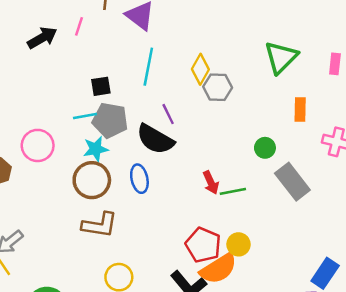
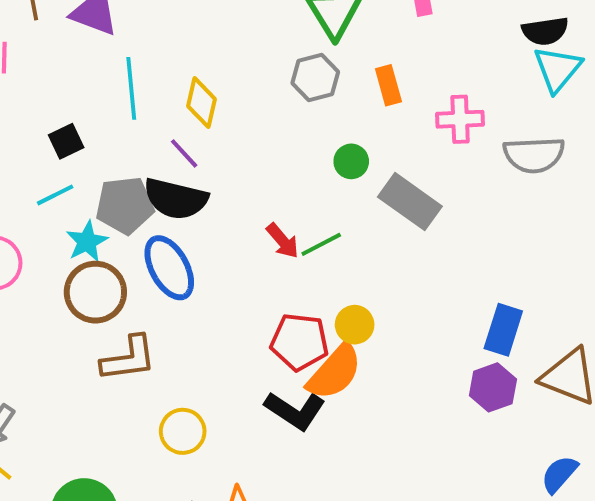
yellow diamond: (200, 69) -> (202, 103), moved
gray hexagon: (218, 87) -> (315, 78), moved
gray pentagon: (110, 120) -> (125, 205), moved
blue ellipse: (139, 179) -> (169, 268), size x1.4

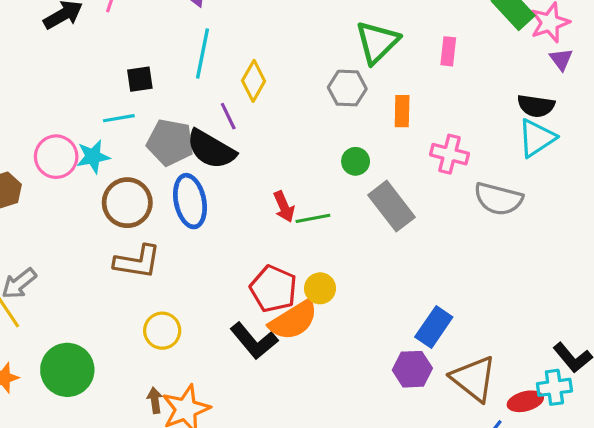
cyan star: (87, 242) -> (93, 157), moved

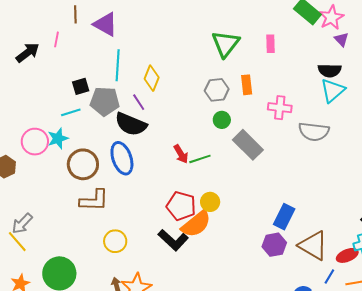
gray hexagon: (347, 88) -> (217, 90), moved
gray pentagon: (170, 142) -> (105, 101), moved

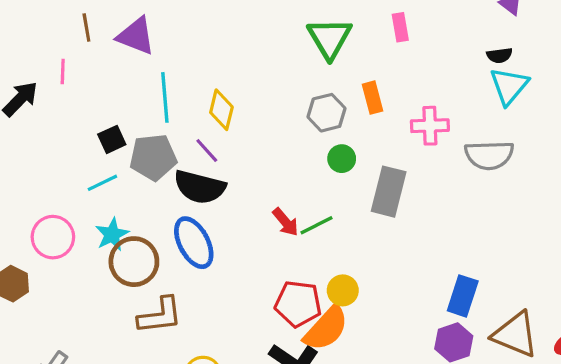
black semicircle: (330, 70) -> (499, 55), size x0.7
cyan star: (58, 138) -> (112, 234), moved
gray rectangle: (248, 145) -> (389, 192), turned 68

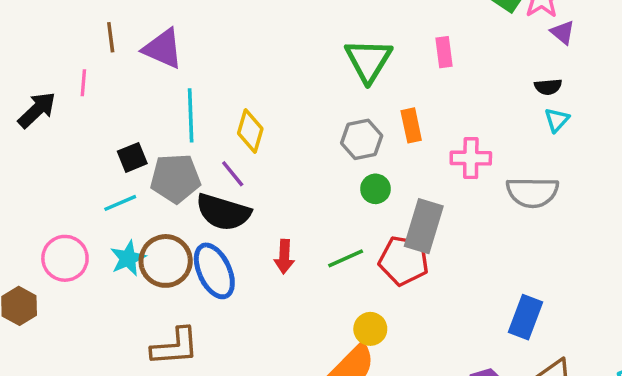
cyan triangle: (509, 86) -> (557, 120), size x0.6
red arrow: (286, 222) -> (284, 257), moved, turned 40
brown circle: (134, 262) -> (166, 261), moved
blue rectangle: (463, 296) -> (526, 317), moved
red pentagon: (298, 304) -> (404, 261), moved

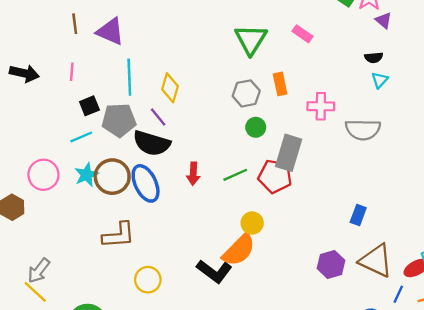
pink rectangle: (444, 52) -> (303, 34), turned -48
pink line: (83, 83) -> (72, 72), moved
black arrow: (37, 110) -> (24, 73), turned 56
blue rectangle: (526, 317) -> (358, 215), size x0.7

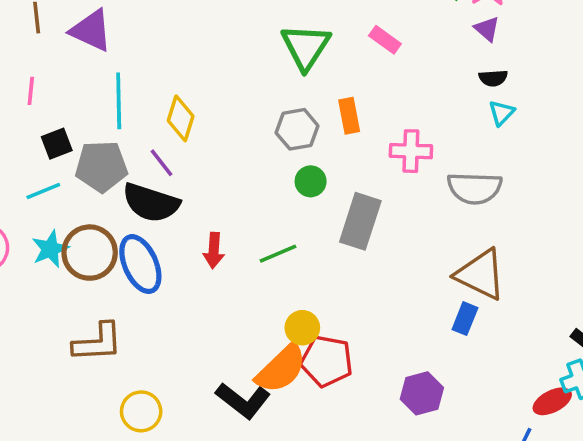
purple triangle: (384, 20) -> (487, 29), moved
red pentagon: (275, 176) -> (327, 361), moved
brown triangle: (376, 261) -> (481, 275), moved

